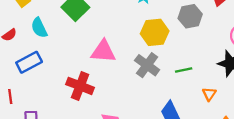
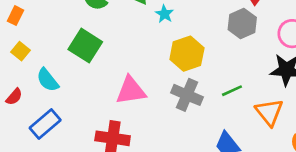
gray hexagon: (190, 16) -> (242, 23), moved
orange triangle: (209, 94) -> (269, 112), size x1.6

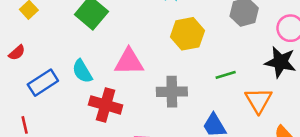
cyan semicircle: (48, 80) -> (82, 71), moved
gray cross: (187, 95) -> (172, 92), moved, turned -32

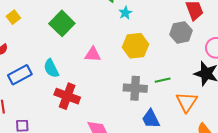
pink triangle: (129, 62) -> (93, 54), moved, size x0.7
gray cross: (172, 92) -> (135, 88), moved

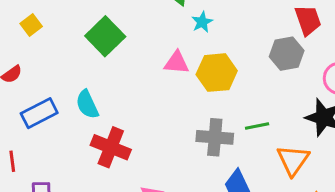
pink triangle: (93, 54) -> (177, 63), moved

